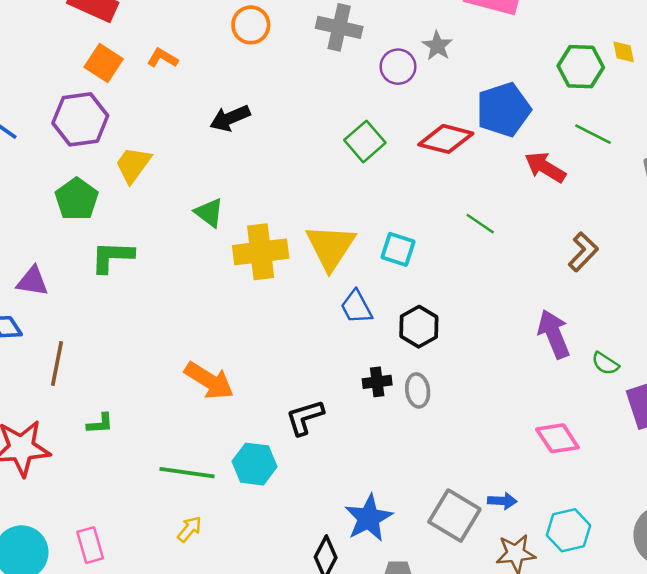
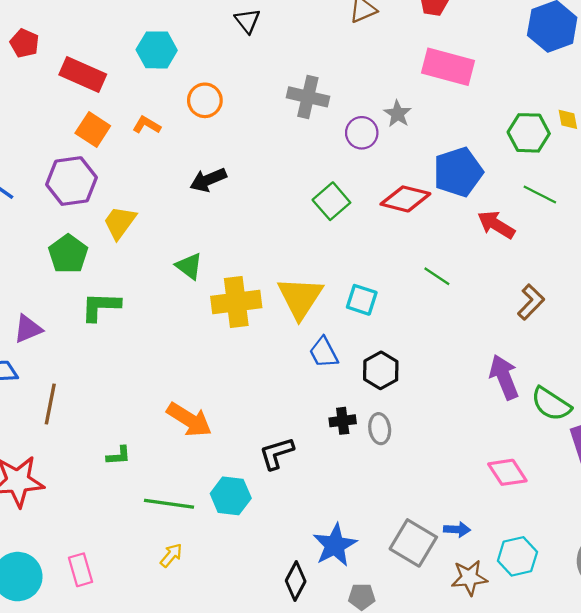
orange circle: (251, 25) -> (205, 100), moved
purple triangle: (32, 281) -> (28, 329), turned -32
green semicircle: (605, 363) -> (551, 404), size x1.6
green L-shape: (100, 424) -> (119, 456), moved

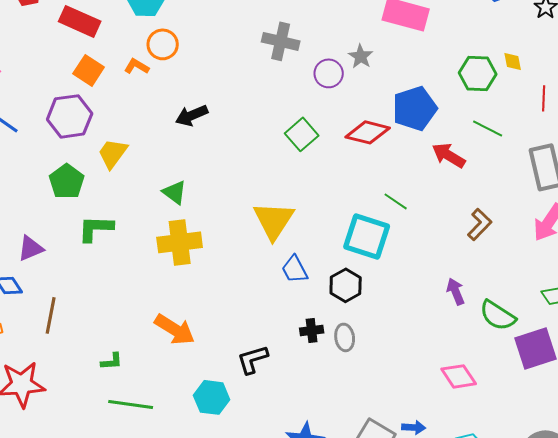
orange circle: (205, 100) -> (163, 44), moved
cyan square: (362, 300) -> (367, 236), moved, size x1.6
yellow cross: (236, 302) -> (180, 242), moved
purple arrow: (504, 377) -> (456, 291), size x0.7
green line: (169, 504) -> (131, 404), moved

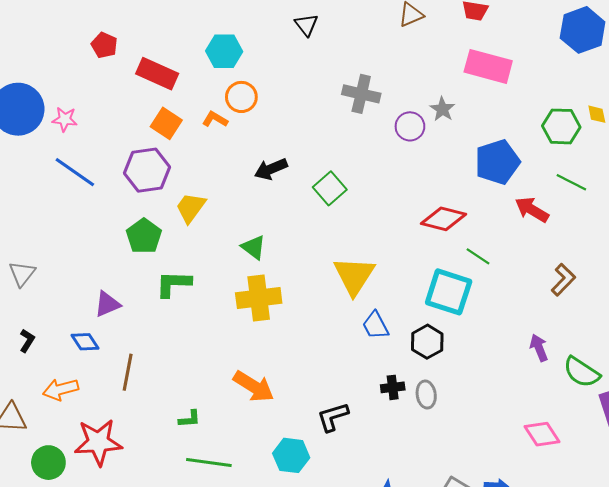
red diamond: (368, 132) -> (443, 219), moved
green square: (302, 134) -> (330, 188), moved

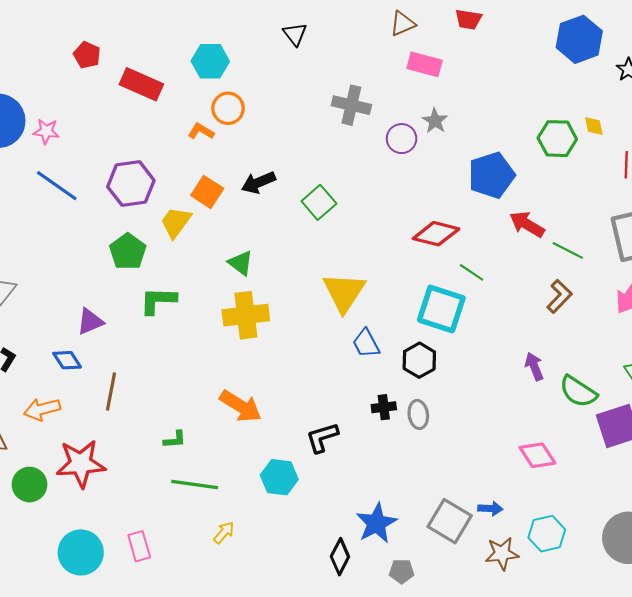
pink rectangle: (488, 66) -> (425, 64), moved, size x0.7
orange square: (166, 123) -> (207, 192), moved
green line: (571, 182) -> (568, 250), moved

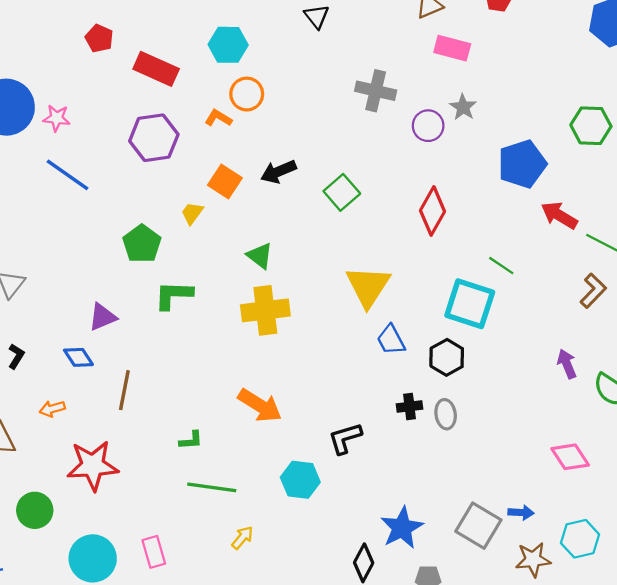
purple hexagon: (131, 184) -> (154, 138), moved
yellow trapezoid: (176, 222) -> (192, 213), size x0.7
red diamond: (436, 234) -> (432, 211), moved, turned -75
orange arrow: (42, 409) -> (52, 409), size x0.7
green circle: (29, 485) -> (35, 510), moved

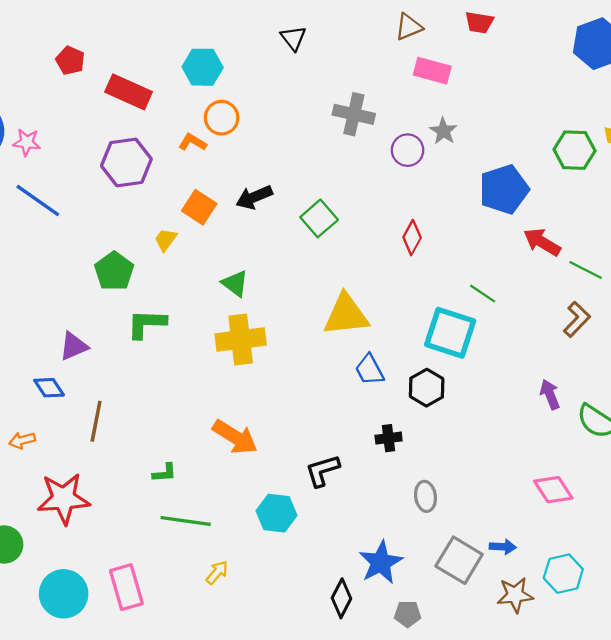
red diamond: (432, 211) -> (412, 238), size x0.7
yellow triangle: (368, 286) -> (346, 315), turned 51
gray ellipse: (446, 414) -> (425, 496), moved
pink rectangle: (154, 552) -> (126, 587), size x1.4

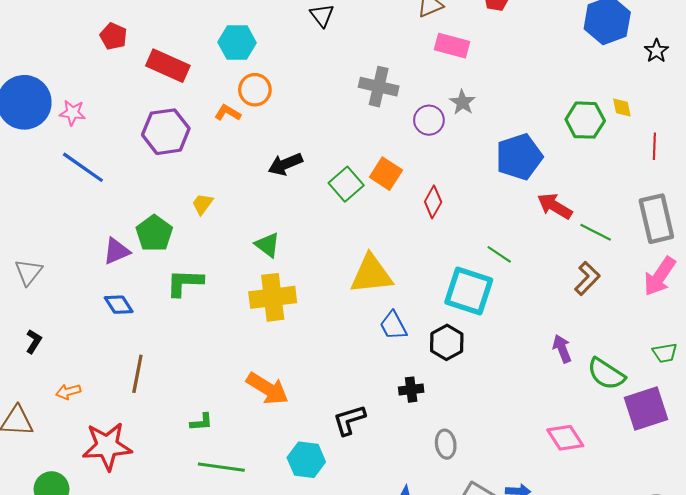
orange square: (199, 207) -> (386, 174), moved
purple triangle: (74, 346) -> (117, 251), moved
blue diamond: (49, 388) -> (119, 305), moved

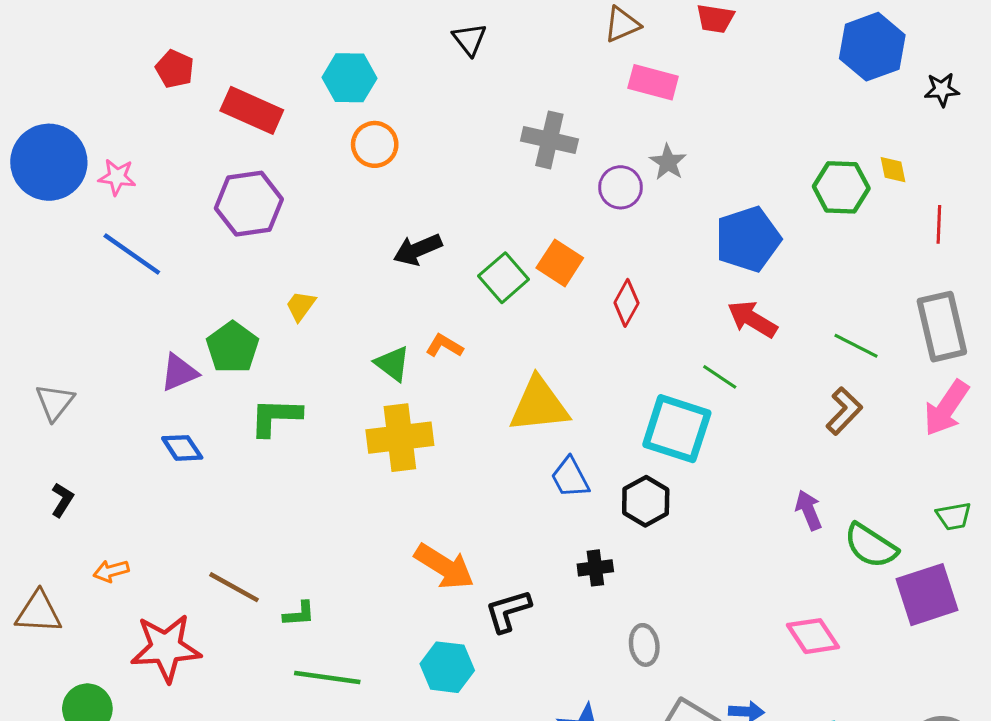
black star: (656, 51) -> (942, 90), turned 30
orange L-shape: (228, 113) -> (444, 346), moved
red arrow: (555, 206) -> (752, 319), moved
brown line: (137, 374) -> (234, 587), moved, turned -72
orange arrow: (267, 389) -> (444, 566), moved

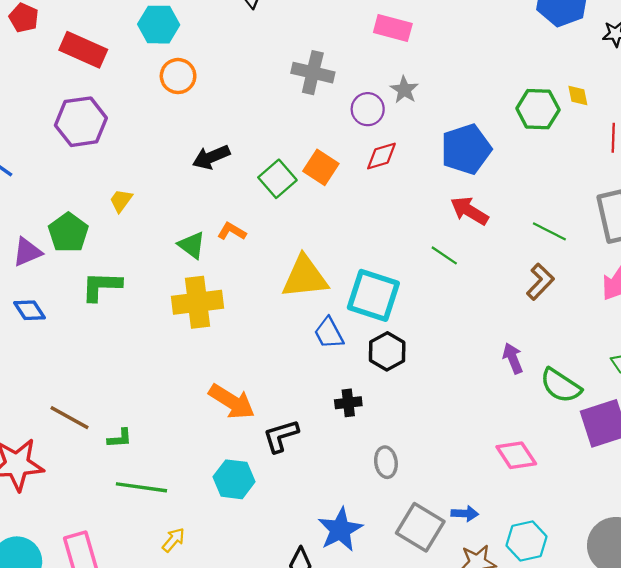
red diamond: (626, 303) -> (381, 156), moved, turned 44
cyan square: (677, 429) -> (373, 295), moved

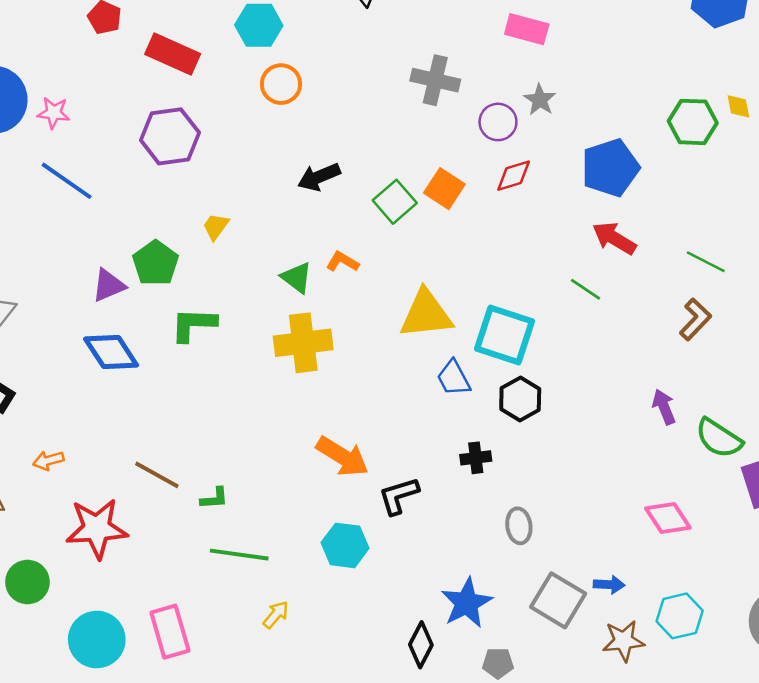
blue diamond: (30, 310) -> (111, 352), size x1.5

